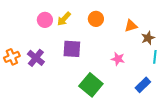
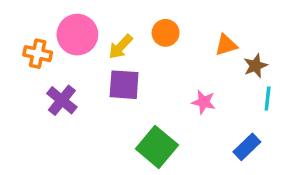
yellow arrow: (64, 19) -> (121, 47), moved
pink circle: (45, 20) -> (77, 35), size x1.5
orange cross: (12, 57) -> (38, 54), moved, turned 35

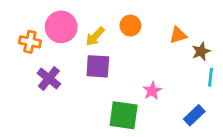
pink star: (204, 102) -> (152, 91), moved, turned 30
green square: (157, 147) -> (124, 115), turned -32

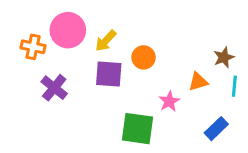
orange circle: (130, 26) -> (144, 57), moved
orange triangle: (178, 35) -> (198, 82), moved

